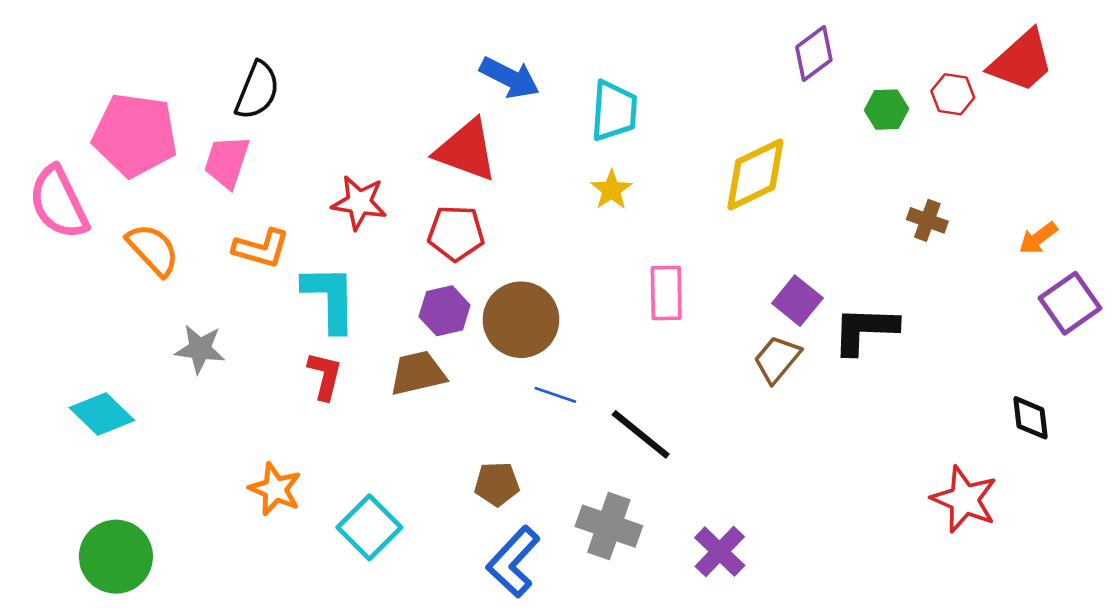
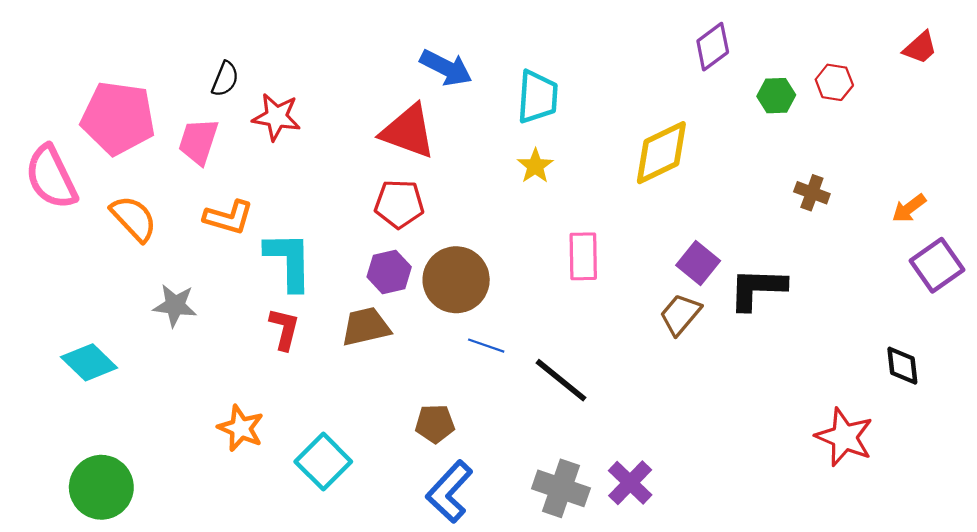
red trapezoid: (1022, 61) -> (920, 48), moved, size x0.6
black semicircle: (257, 90) -> (225, 79), size x0.7
red star: (359, 203) -> (276, 117), moved
gray cross: (609, 526) -> (561, 488), moved

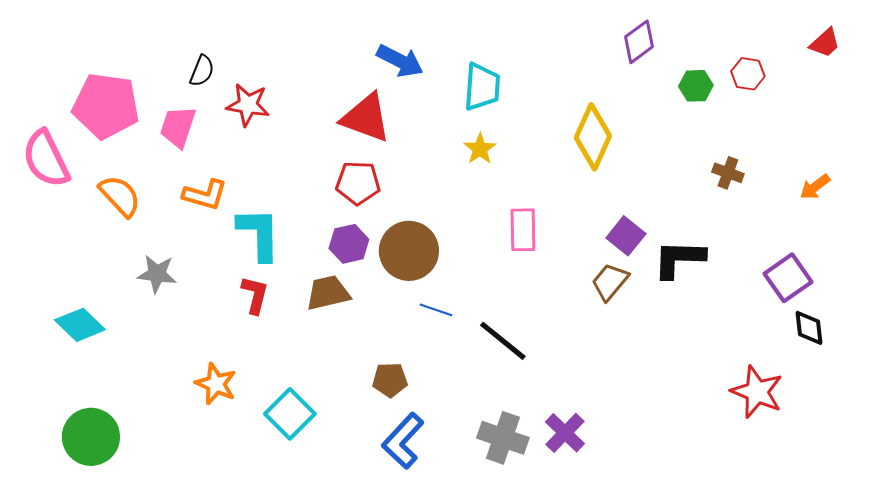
yellow diamond: (661, 153) -> (593, 137), turned -40
purple square: (937, 265) -> (788, 278), moved

